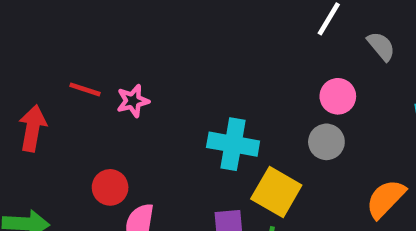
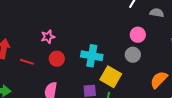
gray semicircle: (381, 46) -> (157, 13), turned -40
red line: (85, 89) -> (27, 62), moved
red circle: (110, 187) -> (57, 59), moved

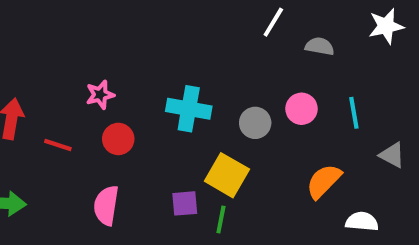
pink circle: (138, 35) -> (301, 109), moved
gray circle: (133, 55) -> (255, 123), moved
cyan cross: (92, 56) -> (189, 109), moved

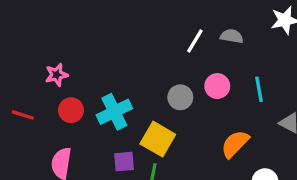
white line: (273, 22) -> (195, 41), moved
cyan cross: (189, 109) -> (114, 112), moved, turned -36

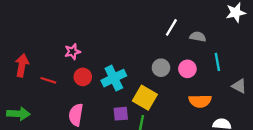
gray semicircle: (232, 36) -> (198, 37), moved
pink circle: (217, 86) -> (187, 69), moved
orange semicircle: (235, 144) -> (200, 101), turned -135

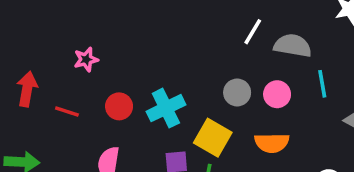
gray semicircle: (198, 37) -> (293, 46), size x1.5
pink star: (72, 52) -> (86, 59), moved
orange semicircle: (200, 101) -> (272, 143), moved

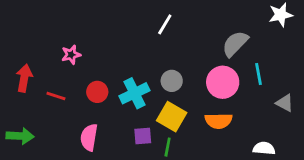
white line: (253, 32) -> (165, 24), moved
gray semicircle: (293, 46) -> (235, 44), turned -56
gray circle: (237, 92) -> (172, 81), moved
pink circle: (277, 94) -> (223, 82), size x1.5

